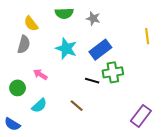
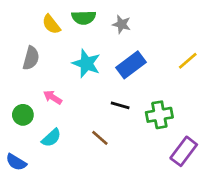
yellow semicircle: (31, 24) -> (51, 24), moved
yellow line: (147, 36) -> (188, 61), moved, turned 56
green cross: (113, 72) -> (159, 115), moved

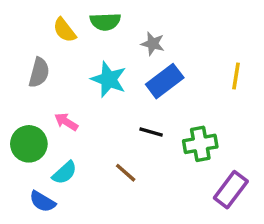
gray star: (122, 24) -> (153, 44), moved
yellow line: (188, 61) -> (236, 76), turned -40
green circle: (23, 115) -> (29, 144), size x1.4
blue semicircle: (16, 162) -> (42, 202), moved

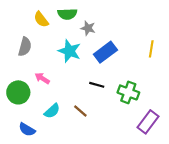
gray star: (153, 44) -> (88, 28), moved
green cross: (200, 144) -> (128, 92), turned 30
cyan semicircle: (65, 173) -> (52, 111), moved

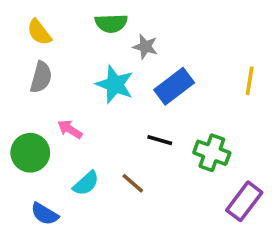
yellow semicircle: (41, 19) -> (39, 32), moved

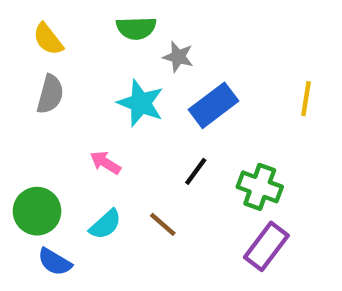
pink arrow: (70, 129) -> (105, 163), moved
black line: (160, 140) -> (196, 171), turned -70
green circle: (30, 153) -> (37, 211), moved
purple rectangle: (244, 201) -> (266, 246), moved

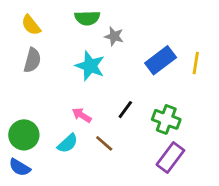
blue rectangle: (213, 105) -> (161, 60), moved
pink arrow: (105, 163) -> (82, 115), moved
blue semicircle: (55, 262) -> (20, 167), moved

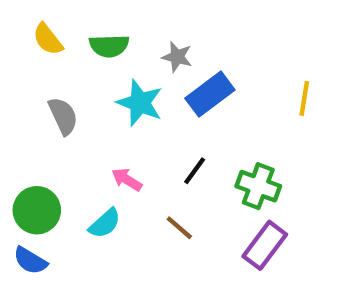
green semicircle: (87, 18) -> (109, 46), moved
gray semicircle: (32, 60) -> (63, 116), moved, turned -40
blue rectangle: (161, 60) -> (210, 94), moved
brown line: (104, 143) -> (179, 228), moved

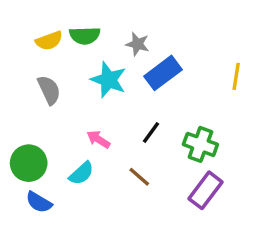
yellow semicircle: (48, 39) -> (49, 41), moved, turned -72
blue semicircle: (30, 261) -> (39, 202), moved

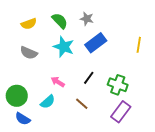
green semicircle: (85, 36) -> (60, 21), moved, turned -132
gray star: (138, 44) -> (87, 19), moved
gray semicircle: (49, 90) -> (29, 53), turned 138

